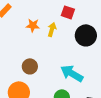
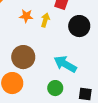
brown circle: (30, 66) -> (23, 57), size x1.5

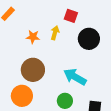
orange star: (26, 16) -> (33, 37), moved

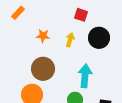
yellow arrow: (55, 33) -> (70, 40), moved
cyan arrow: (75, 77) -> (85, 76), turned 65

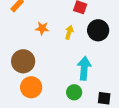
brown circle: (43, 69) -> (23, 61), moved

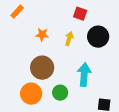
brown circle: (23, 61) -> (42, 68), moved
green circle: (74, 92) -> (60, 93), moved

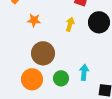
orange star: (42, 35) -> (34, 20), moved
cyan arrow: (84, 75) -> (84, 72), moved, size x0.7

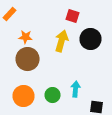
yellow arrow: (70, 24) -> (62, 41), size x1.5
brown circle: (43, 53) -> (28, 59), moved

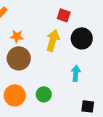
cyan arrow: (76, 89) -> (76, 73), moved

